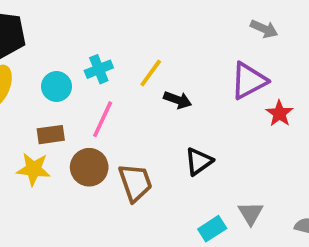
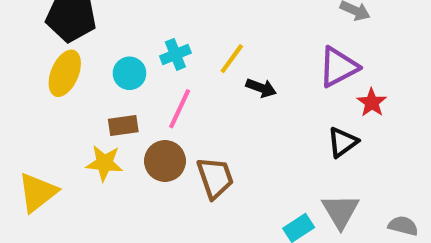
black triangle: (199, 161) -> (343, 142), moved
gray triangle: (251, 213) -> (340, 211), size x1.4

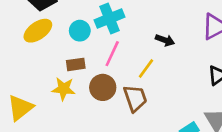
cyan cross: (175, 54) -> (109, 19), size x1.5
yellow line: (232, 59) -> (146, 69), moved
yellow ellipse: (65, 73) -> (38, 31), turned 32

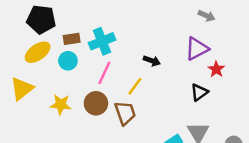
cyan circle: (80, 31) -> (68, 61), moved
brown rectangle: (76, 64) -> (72, 39), moved
yellow triangle: (20, 108) -> (22, 89), moved

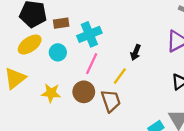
brown rectangle: (72, 39) -> (61, 23), moved
black arrow: (152, 61) -> (136, 52), turned 91

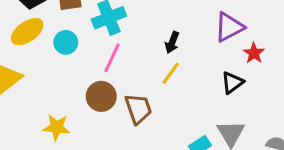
yellow line: (120, 76) -> (171, 73), moved
yellow star: (51, 93) -> (57, 127), moved

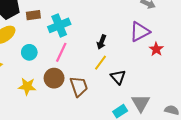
cyan circle: (66, 42) -> (29, 52), moved
black triangle: (232, 82) -> (118, 77), moved, turned -35
yellow star: (57, 127) -> (27, 86), moved

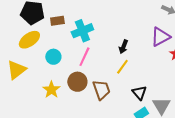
black triangle: (118, 77) -> (139, 93), moved
yellow star: (27, 86) -> (51, 90), turned 30

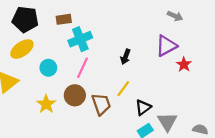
brown rectangle: (57, 21) -> (64, 19), moved
yellow line: (122, 67) -> (123, 89), moved
black triangle: (139, 93) -> (143, 107), turned 35

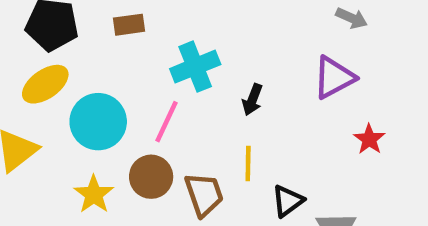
cyan cross: (80, 39) -> (195, 67), moved
red star: (184, 64) -> (369, 139), moved
cyan circle: (48, 68) -> (98, 122), size x1.6
yellow line: (123, 89) -> (248, 164), turned -35

